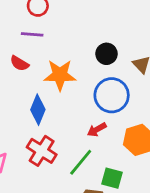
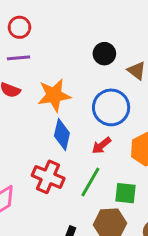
black circle: (107, 54) -> (104, 54), moved
blue diamond: (38, 110) -> (62, 134), moved

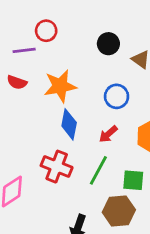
red circle: (19, 27) -> (46, 31), moved
blue circle: (111, 107) -> (117, 96), size x0.7

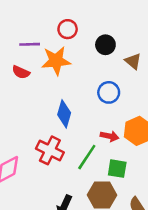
red circle: (46, 31) -> (68, 29), moved
orange star: (60, 86) -> (56, 61), moved
red arrow: (108, 134) -> (110, 136), moved, turned -132

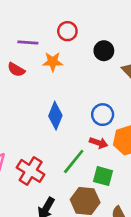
orange star: (56, 61) -> (53, 62), size x0.7
blue circle: (109, 92) -> (103, 115), moved
red cross: (50, 150) -> (31, 171), moved

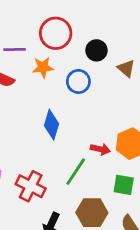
red circle: (67, 31) -> (56, 33), size x1.5
blue circle: (103, 115) -> (78, 81), moved
green square: (103, 176) -> (124, 185), moved

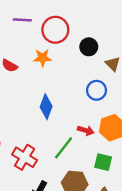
purple line: (15, 49) -> (22, 20), moved
blue circle: (78, 81) -> (97, 90), moved

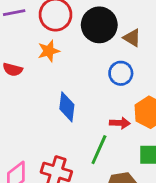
black circle: (89, 47) -> (99, 25), size x1.6

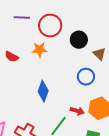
black circle: (99, 25) -> (79, 40), size x0.7

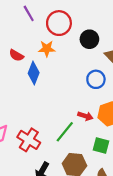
purple line: (22, 17) -> (29, 13), turned 56
blue diamond: (43, 91) -> (34, 73), moved

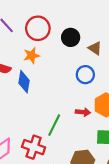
green line: (65, 132) -> (54, 125), moved

